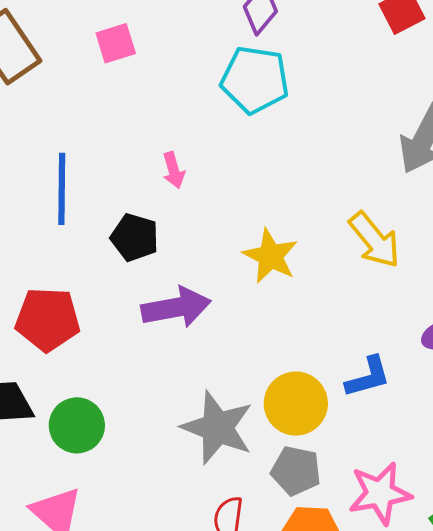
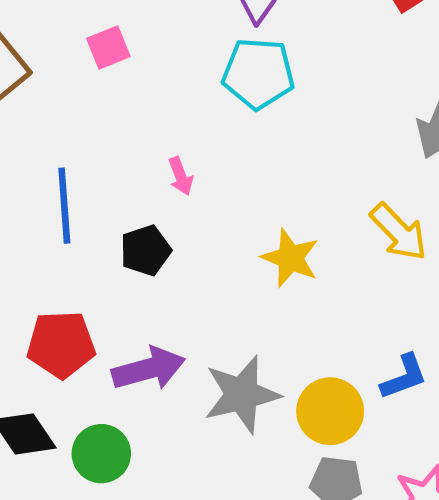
black pentagon: (135, 237) -> (146, 250), turned -30
purple arrow: (176, 307) -> (149, 369), moved
gray star: (217, 428) -> (242, 394), moved, turned -30

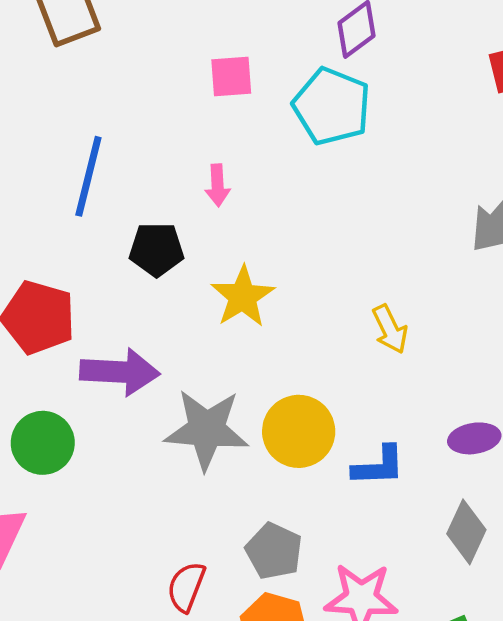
pink square: (108, 47) -> (231, 77), moved
yellow arrow: (399, 232) -> (390, 329), moved, size x0.7
yellow star: (290, 258) -> (243, 297), moved
yellow circle: (330, 411) -> (299, 431), moved

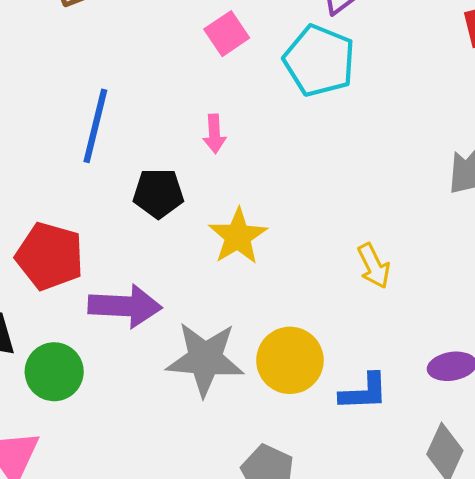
pink square: (231, 77) -> (227, 34), turned -30

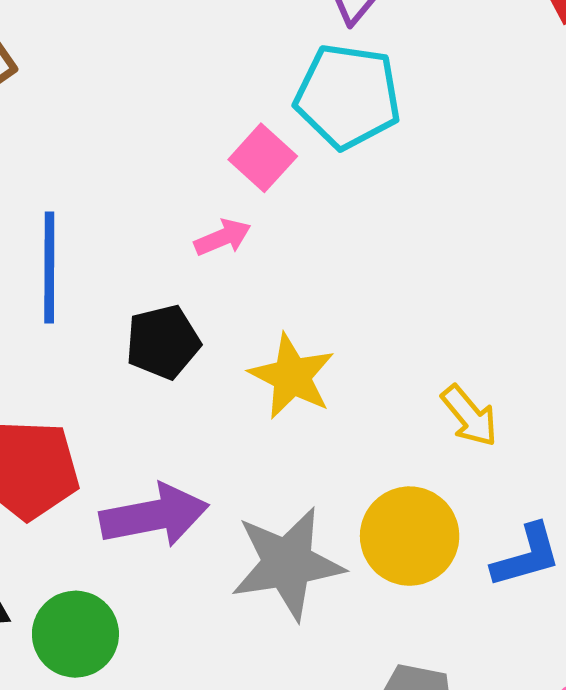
pink square: (227, 34) -> (263, 158), moved
pink arrow: (214, 134) -> (223, 237), turned -96
yellow arrow: (374, 266) -> (470, 416), moved

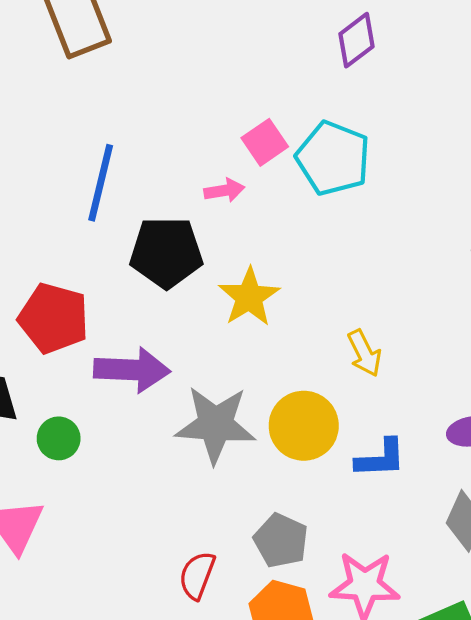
cyan pentagon: (348, 96) -> (333, 158), moved
black pentagon: (163, 342) -> (166, 252), size x1.4
green circle: (75, 634) -> (59, 438), size x0.7

